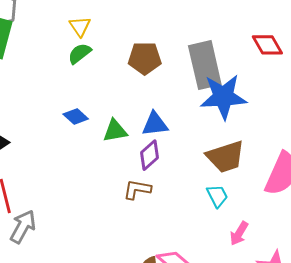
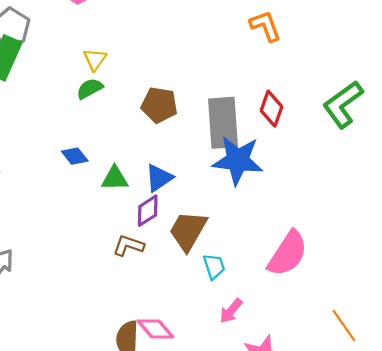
red diamond: (267, 45) -> (272, 109), moved, turned 40
blue triangle: (155, 124) -> (159, 178), turned -36
brown trapezoid: (226, 157) -> (188, 231), moved, turned 129

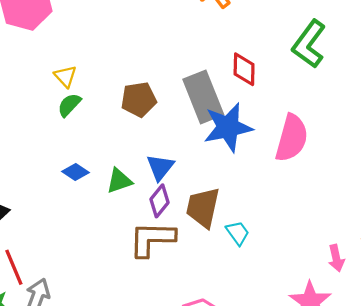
brown L-shape: (128, 246) -> (152, 239), size x1.6
pink semicircle: (288, 254) -> (292, 138), moved
pink arrow: (231, 311) -> (336, 258), moved, turned -35

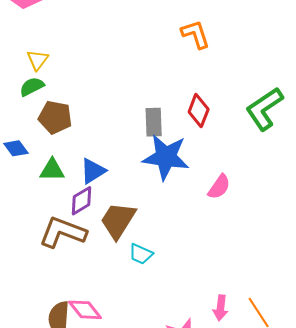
gray rectangle: (203, 97) -> (154, 122), size x0.6
brown pentagon: (139, 99) -> (55, 117), moved
pink semicircle: (292, 138) -> (219, 187), size x0.6
cyan trapezoid: (238, 233) -> (141, 254), turned 130

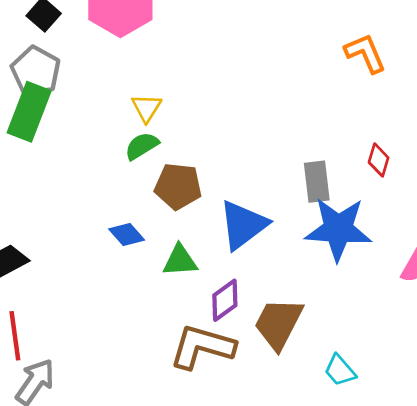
red diamond: (199, 111) -> (379, 160), size x0.7
blue triangle: (93, 171) -> (243, 225), moved, size x1.4
cyan trapezoid: (141, 254) -> (340, 370), moved, turned 30

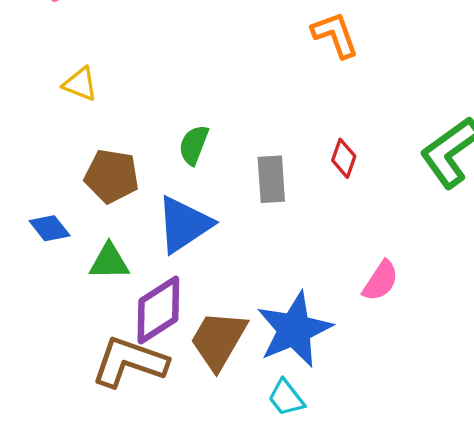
yellow triangle: (147, 108) -> (80, 84), turned -44
green semicircle: (142, 146) -> (194, 145), moved, turned -40
blue star: (338, 229) -> (294, 330), moved, turned -30
purple diamond: (225, 300) -> (158, 310), size x1.4

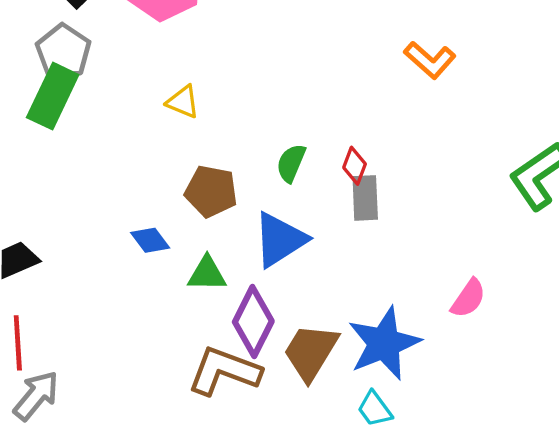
orange L-shape: (335, 35) -> (430, 60), turned 150
red diamond: (344, 158) -> (355, 166), moved
purple diamond: (158, 310) -> (253, 322), turned -32

